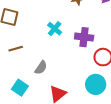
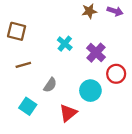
purple cross: (84, 37) -> (96, 53), turned 36
cyan circle: (96, 84) -> (90, 91), moved

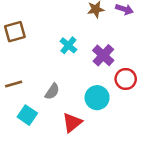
brown square: (17, 31) -> (15, 32), turned -30
brown line: (23, 65) -> (14, 84), moved

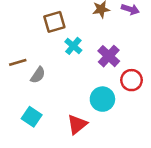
brown square: (15, 32) -> (54, 22), moved
brown line: (14, 84) -> (18, 62), moved
gray semicircle: (52, 91) -> (38, 75), moved

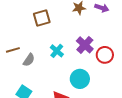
cyan cross: (73, 46) -> (57, 51), moved
red circle: (132, 80) -> (105, 55), moved

